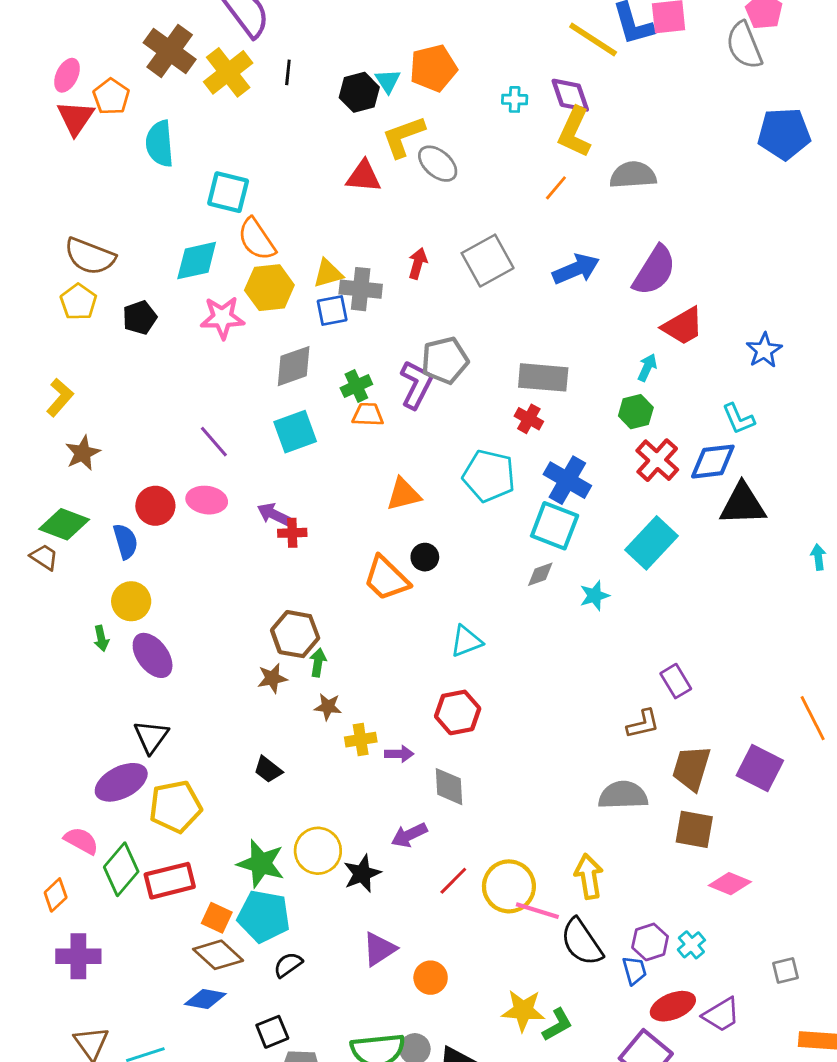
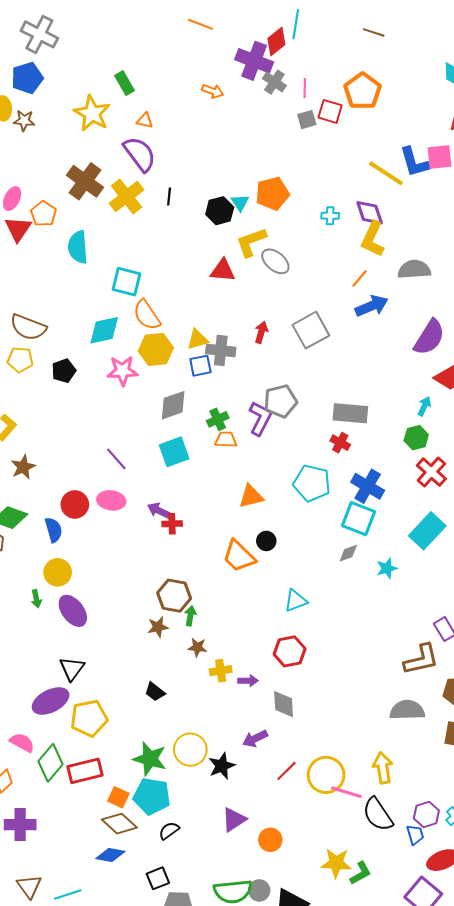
blue arrow: (576, 269) -> (372, 306), moved
yellow pentagon: (78, 302) -> (20, 360), turned -30
brown L-shape: (643, 724) -> (421, 659), size x1.5

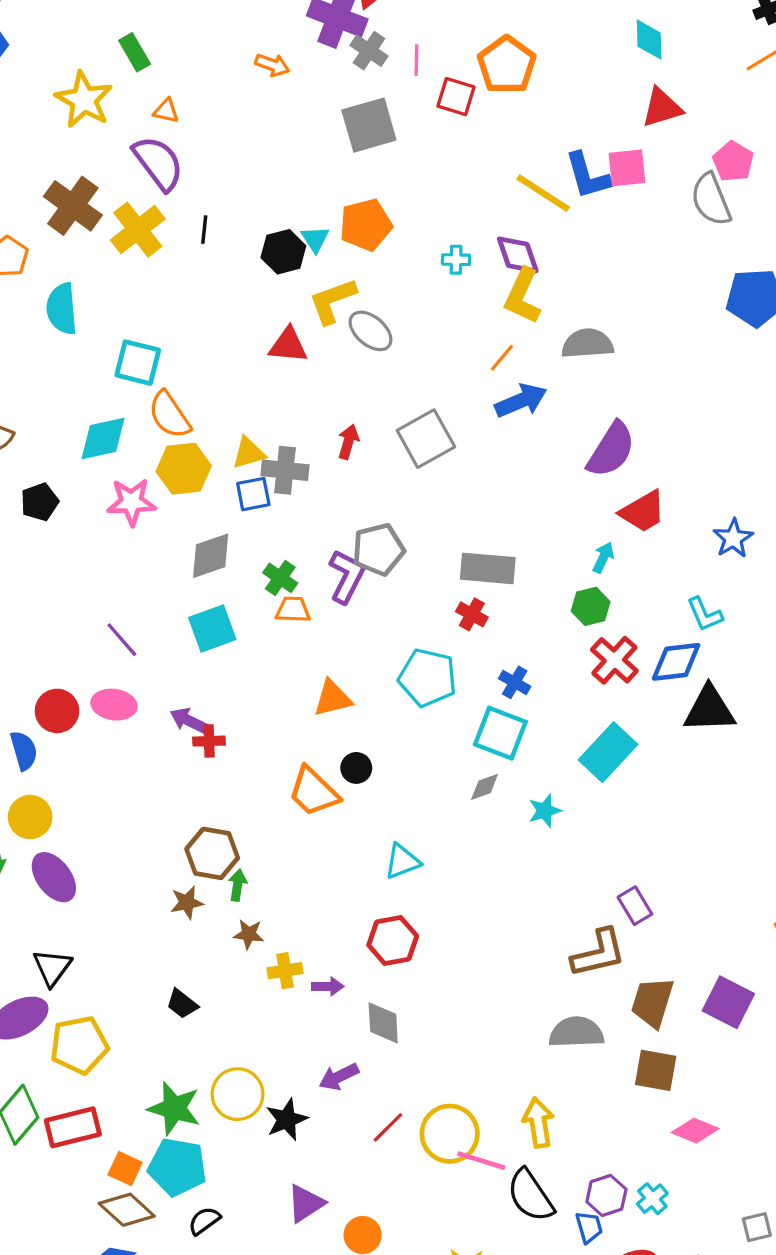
gray square: (307, 120) -> (369, 125), moved, size x1.8
green cross: (218, 419) -> (280, 578), turned -30
blue cross: (368, 486) -> (515, 682), size x0.6

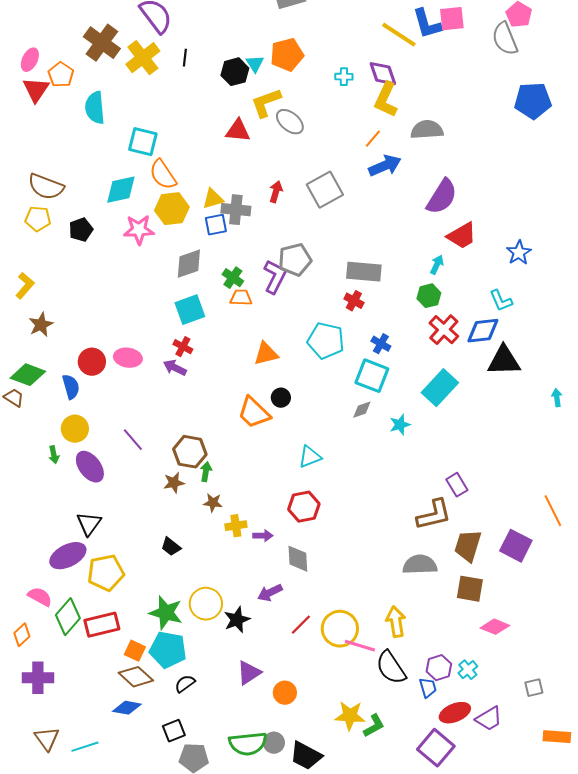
purple line: (122, 640) -> (133, 440), moved
red cross: (209, 741) -> (183, 347), moved, turned 30

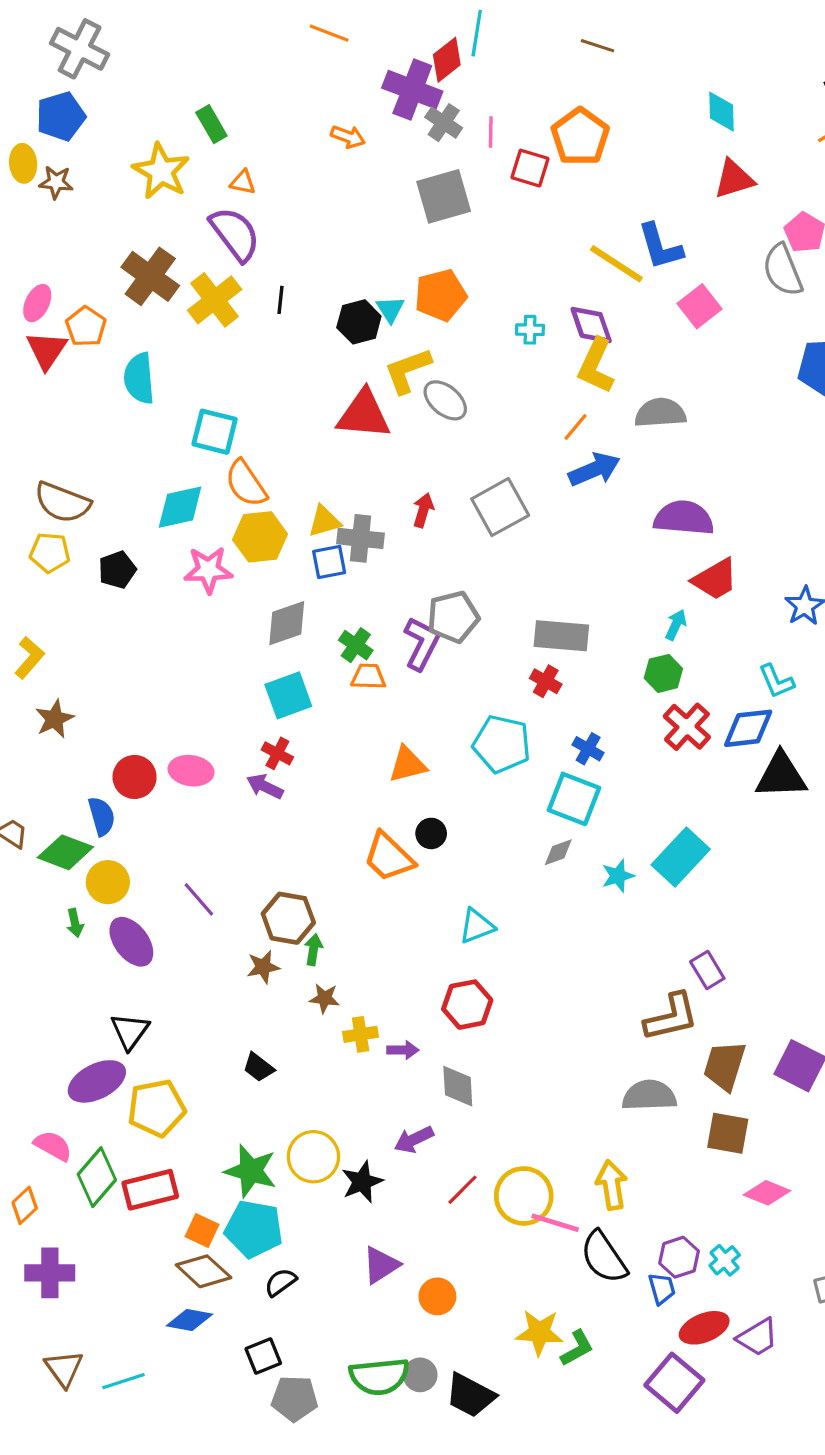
pink square: (452, 19) -> (699, 306), moved, turned -32
red triangle: (238, 131) -> (364, 414), size x1.4
purple semicircle: (442, 197) -> (684, 518), turned -117
green diamond: (28, 375) -> (65, 852), moved
cyan rectangle: (440, 388) -> (681, 857), moved

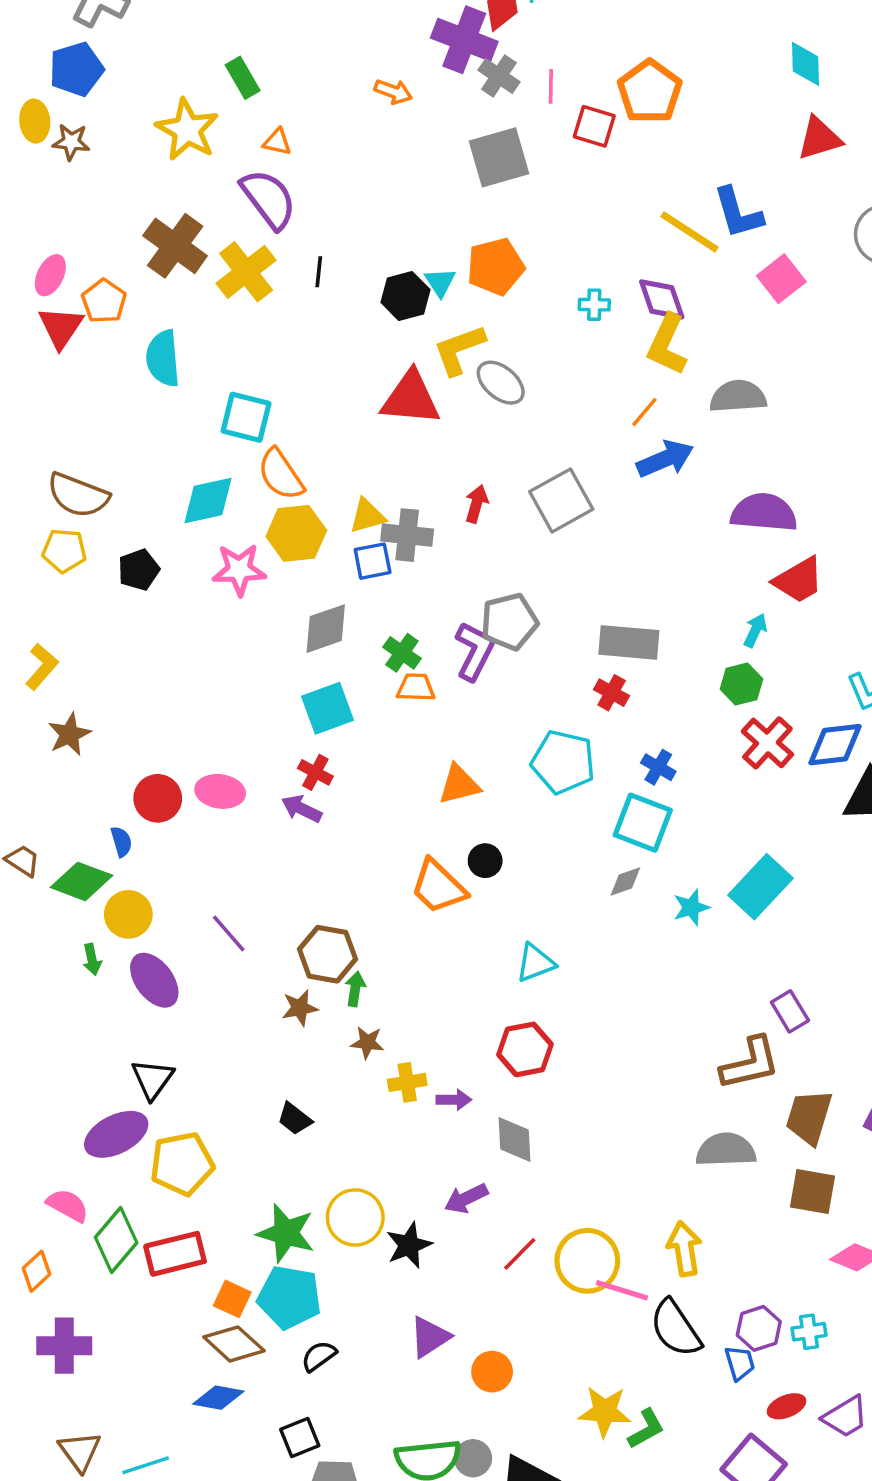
blue semicircle: (102, 816) -> (121, 842), size x0.7
cyan cross: (725, 1260) -> (809, 1332), turned 32
red ellipse: (704, 1328) -> (786, 1406), size x0.7

